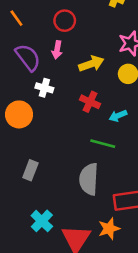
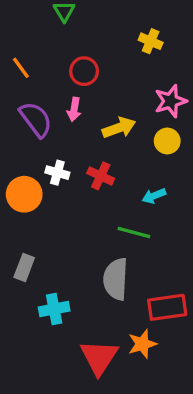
white cross: (44, 88) -> (57, 173), moved
red cross: (90, 102) -> (101, 176), moved
gray rectangle: (30, 170) -> (24, 267), moved
cyan cross: (42, 221) -> (54, 309), moved, turned 35

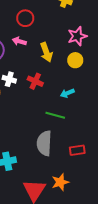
pink arrow: (74, 109) -> (19, 41), turned 96
yellow arrow: (119, 128) -> (46, 52), turned 90
red rectangle: (167, 307) -> (77, 150), moved, size x0.7

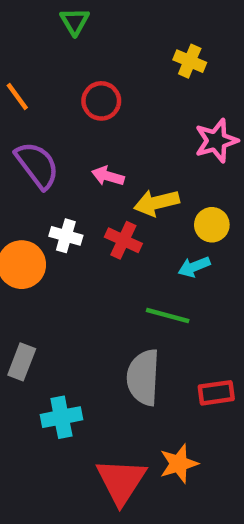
pink arrow: (19, 41) -> (108, 176), moved
yellow arrow: (46, 52) -> (157, 203), moved, turned 96
yellow circle: (75, 60) -> (212, 225), moved

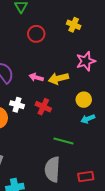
red circle: (101, 101) -> (36, 34), moved
yellow arrow: (157, 203) -> (58, 78), moved
cyan arrow: (194, 267) -> (88, 119), moved

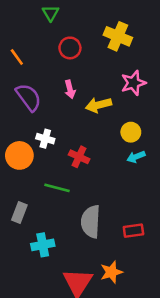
yellow cross: (74, 25) -> (118, 36), size x1.5
pink arrow: (36, 77) -> (70, 89), moved, turned -120
red cross: (43, 107) -> (79, 157), moved
green line: (64, 141) -> (57, 188), moved

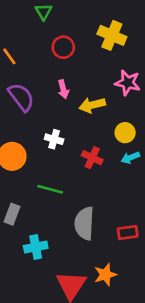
pink star: (133, 83) -> (128, 83), turned 30
white cross: (45, 139) -> (54, 139), moved
red cross: (79, 157) -> (92, 158), moved

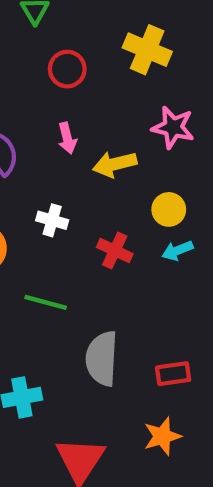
orange star: (105, 275) -> (162, 436), moved

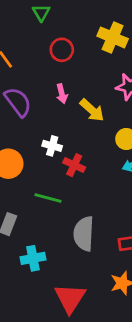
yellow arrow: (115, 164) -> (92, 110), turned -124
red cross: (115, 251) -> (74, 165), moved

